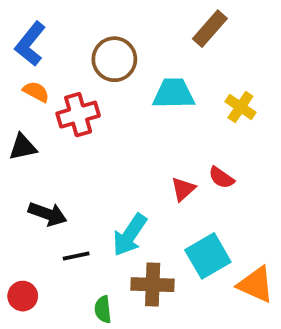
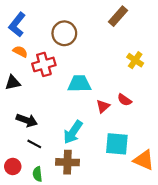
cyan trapezoid: (174, 94) -> (79, 84), moved
black line: (76, 256) -> (34, 144), moved, turned 40
cyan square: (208, 256) -> (117, 144), turned 35
brown cross: (153, 285) -> (68, 162), moved
green semicircle: (103, 309) -> (37, 174), moved

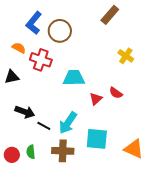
blue L-shape: (17, 25) -> (34, 23), moved
red cross: (44, 64) -> (41, 60), turned 35
black line: (34, 144) -> (44, 126), moved
cyan square: (117, 144) -> (97, 139), moved
green semicircle: (37, 174) -> (31, 152), moved

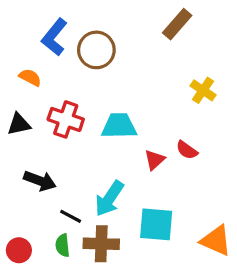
red cross: (41, 60) -> (66, 119), moved
black line: (44, 126) -> (71, 216), moved
green semicircle: (31, 152) -> (62, 245), moved

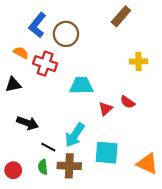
yellow cross: (203, 90) -> (139, 61), turned -35
red cross: (66, 119) -> (45, 64), moved

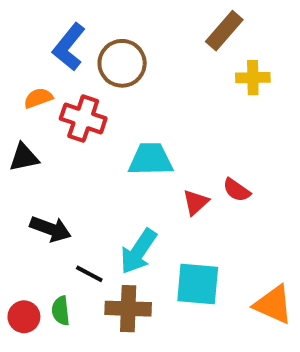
orange semicircle: (21, 53) -> (38, 98), turned -48
yellow cross: (139, 61) -> (253, 78), moved
green semicircle: (43, 167) -> (61, 311), moved

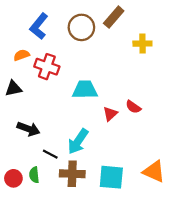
brown rectangle: (224, 31) -> (114, 17), moved
brown circle: (122, 63) -> (81, 27), moved
cyan square: (198, 284) -> (111, 177), moved

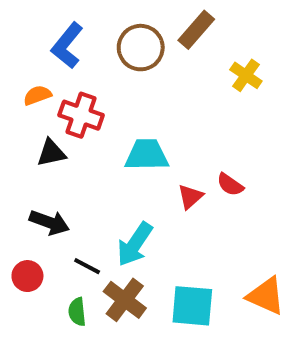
yellow cross: (142, 44) -> (246, 75), turned 36
black triangle: (13, 88) -> (51, 153), moved
brown cross: (72, 174) -> (125, 300), turned 35
green semicircle: (34, 175) -> (77, 312), moved
red circle: (13, 178) -> (27, 276), moved

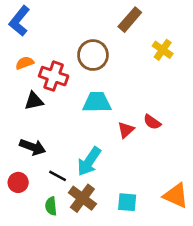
blue L-shape: (67, 46) -> (19, 21), moved
brown circle: (141, 48) -> (93, 55), moved
cyan square: (192, 306) -> (127, 202), size x0.7

